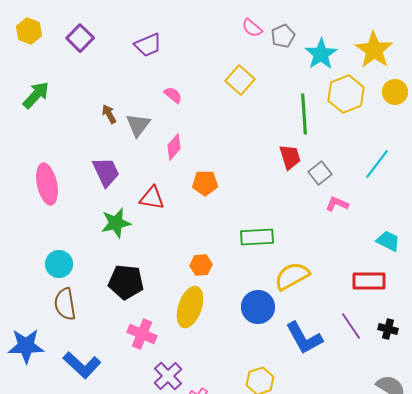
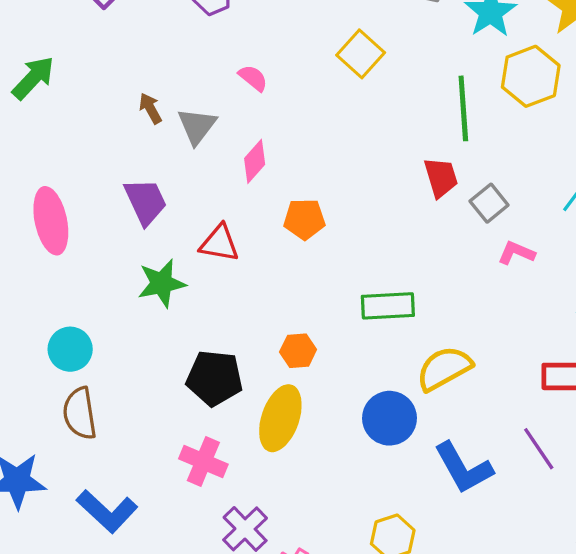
black pentagon: (126, 282) -> (215, 378), moved

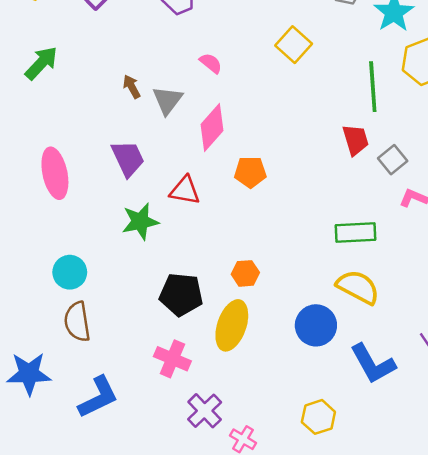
pink diamond: (255, 161) -> (212, 127), size x1.4
green rectangle: (388, 306) -> (356, 233), moved
yellow semicircle: (444, 368) -> (358, 287), turned 57
blue L-shape: (107, 511) -> (98, 397), turned -69

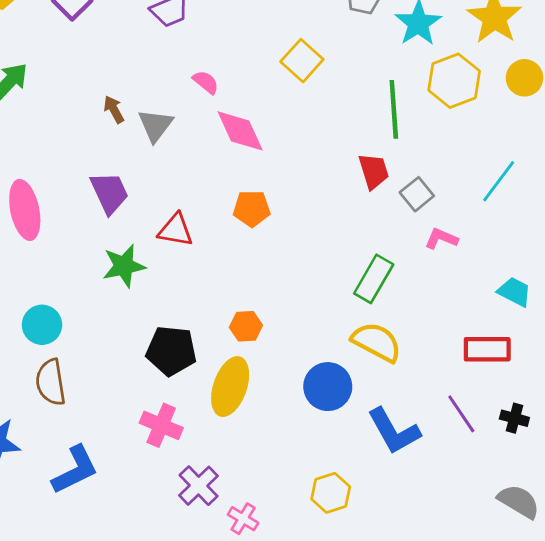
pink diamond: (212, 127) -> (240, 131), moved, turned -66
green rectangle: (356, 233) -> (374, 279), turned -57

